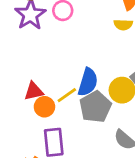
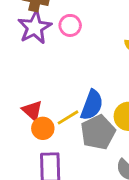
red triangle: (34, 91) -> (32, 111), turned 50

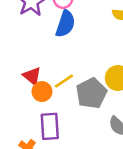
blue semicircle: (92, 105) -> (65, 24), moved

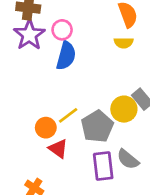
red triangle: (32, 76) -> (58, 149), moved
purple rectangle: (50, 126) -> (103, 166), moved

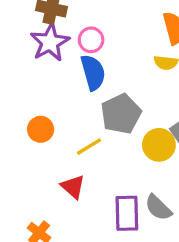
blue semicircle: (66, 56) -> (93, 72), turned -36
gray pentagon: (97, 126) -> (121, 114), moved
orange circle: (46, 128) -> (41, 129), moved

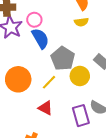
orange circle: (41, 129) -> (18, 79), size x1.6
yellow circle: (159, 145) -> (80, 76), moved

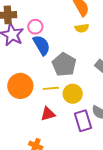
yellow circle: (80, 76) -> (73, 94), moved
yellow line: (49, 82) -> (51, 88), turned 42
red triangle: (46, 108) -> (48, 114), turned -42

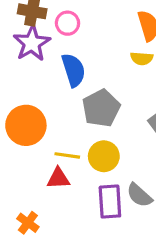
pink circle: (35, 27) -> (67, 23), moved
yellow line: (51, 88) -> (67, 155), moved

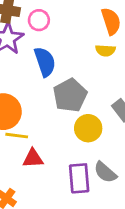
yellow line: (67, 155) -> (17, 136), moved
yellow circle: (104, 156) -> (88, 128), moved

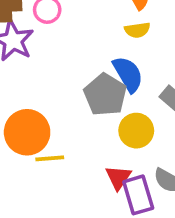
blue semicircle: (45, 62) -> (128, 74), moved
red triangle: (33, 158) -> (118, 177), moved, turned -40

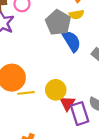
gray pentagon: (105, 95) -> (58, 22), moved
yellow circle: (136, 131) -> (56, 90), moved

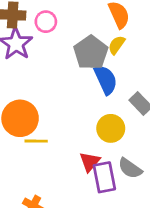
yellow semicircle: (76, 14) -> (117, 45), turned 128
yellow circle: (56, 90) -> (111, 128), moved

